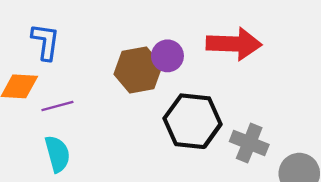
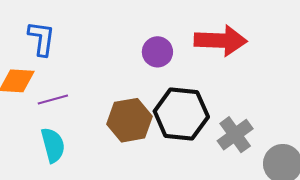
brown hexagon: (138, 70) -> (130, 120), moved
gray cross: (249, 143) -> (235, 135), turned 32

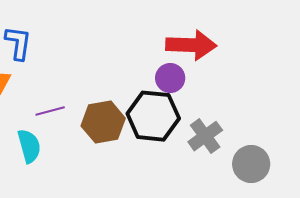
purple circle: (157, 52) -> (170, 78), moved
purple line: (53, 100) -> (50, 111), moved

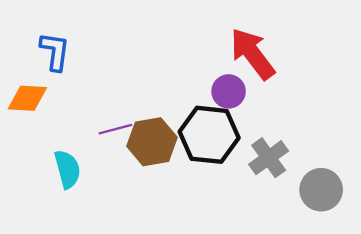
red arrow: (191, 45) -> (253, 54), turned -129
purple line: (50, 111) -> (115, 129), moved

